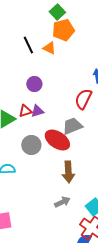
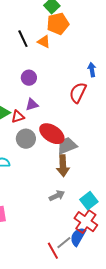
red triangle: (25, 111) -> (18, 117), moved
gray trapezoid: (72, 126) -> (67, 146), moved

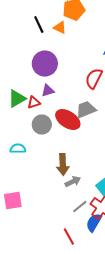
purple circle: (29, 78) -> (45, 64), size x1.6
gray trapezoid: (67, 146) -> (86, 110), moved
brown arrow: (63, 166) -> (63, 165), moved
gray line: (64, 243) -> (80, 207), moved

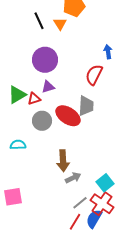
orange triangle: (60, 28) -> (60, 24), turned 32
gray trapezoid: (86, 110) -> (86, 106), turned 115
red line: (69, 237) -> (75, 222), moved, turned 60

